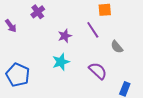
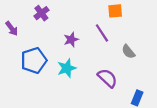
blue pentagon: (18, 75) -> (34, 60), moved, turned 30

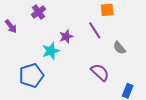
blue pentagon: (34, 60) -> (31, 75), moved
cyan star: (67, 68) -> (51, 51), moved

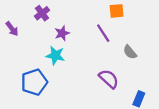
purple star: (66, 37) -> (62, 33), moved
cyan star: (51, 51) -> (55, 55), turned 30

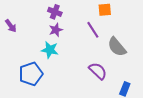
purple cross: (42, 13) -> (55, 12), moved, turned -32
gray semicircle: (130, 52) -> (117, 47), size x1.5

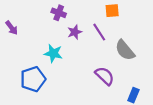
purple star: (56, 30) -> (75, 32), moved

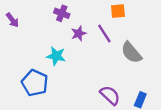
purple arrow: (12, 28) -> (12, 20), moved
purple semicircle: (105, 76) -> (110, 95), moved
blue pentagon: (33, 79) -> (35, 83), turned -30

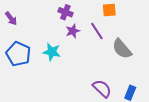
purple cross: (62, 13) -> (65, 12), moved
blue pentagon: (35, 83) -> (18, 54), moved

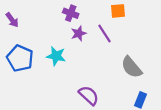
gray semicircle: (122, 49) -> (132, 67), moved
purple semicircle: (102, 88) -> (89, 95), moved

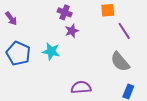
purple line: (104, 33) -> (124, 31), moved
purple semicircle: (89, 95) -> (81, 87), turned -48

